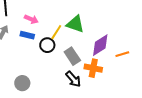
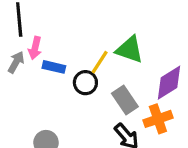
pink arrow: (31, 19) -> (35, 48), moved, turned 80
orange cross: (93, 68) -> (158, 119), turned -30

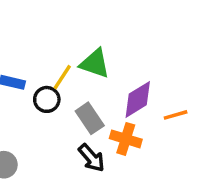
orange cross: (158, 119) -> (126, 139), turned 36

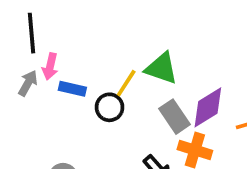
gray rectangle: (90, 118) -> (174, 117), moved

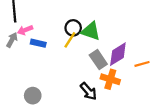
pink arrow: (50, 66) -> (25, 30), turned 56
black circle: (110, 107) -> (73, 28), moved

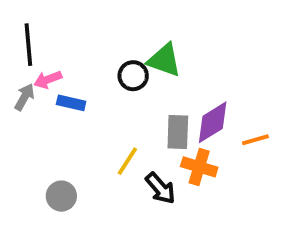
green triangle: (91, 31) -> (164, 60), moved
yellow line: (70, 40) -> (127, 161), moved
gray rectangle: (98, 60) -> (178, 132), turned 36

